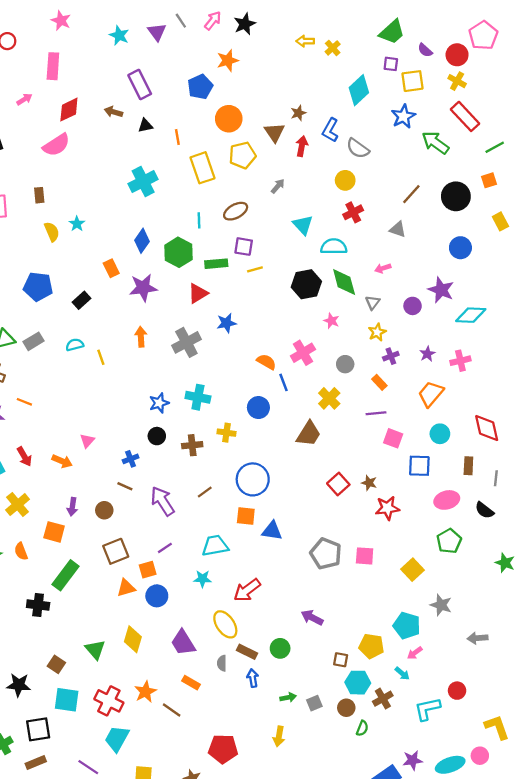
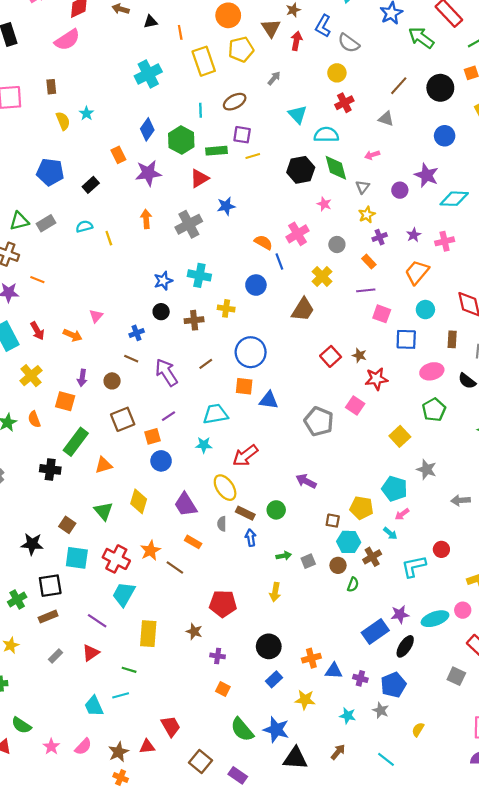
pink square: (365, 556) -> (355, 405), moved, turned 30
orange triangle: (126, 588) -> (103, 465), moved

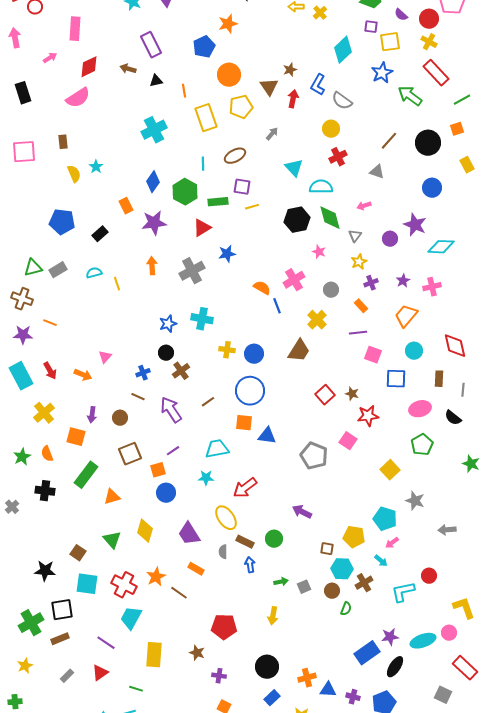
blue circle: (256, 285) -> (254, 354), moved
brown cross: (194, 320) -> (181, 371), moved, turned -30
black cross: (50, 469) -> (45, 491), moved
green cross: (17, 599) -> (31, 623), size x1.4

